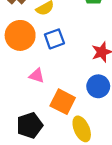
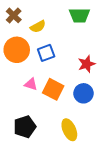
orange square: (63, 102) -> (53, 89), moved

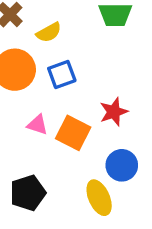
red star: (87, 64) -> (114, 112), moved
blue circle: (83, 93) -> (122, 165), moved

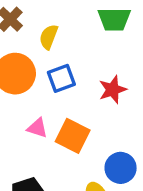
yellow semicircle: (49, 32) -> (49, 37), turned 140
red star: (114, 112) -> (113, 90), moved

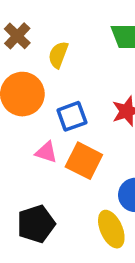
blue square: (61, 78) -> (72, 116), moved

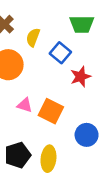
blue square: (72, 116) -> (60, 53), moved, turned -30
yellow ellipse: (111, 229) -> (48, 159), moved, turned 30

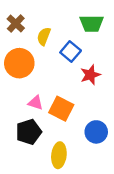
black pentagon: (18, 155) -> (29, 132), moved

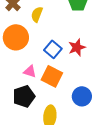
blue square: (71, 51) -> (53, 49), moved

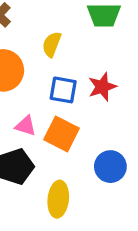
yellow semicircle: (37, 14) -> (52, 44), moved
blue square: (53, 49) -> (63, 90), turned -30

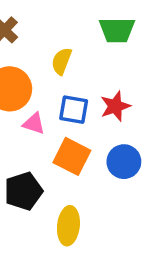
pink triangle: (26, 126) -> (34, 124), moved
blue circle: (110, 167) -> (124, 162), moved

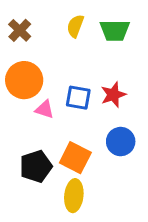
yellow semicircle: (62, 61) -> (75, 26), moved
orange square: (72, 156) -> (75, 158), moved

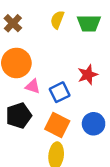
blue square: (78, 98) -> (60, 92), moved, turned -36
blue circle: (121, 142) -> (94, 124), moved
black pentagon: (36, 166) -> (19, 116), moved

